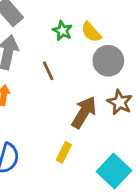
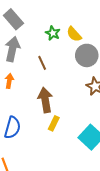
brown arrow: (84, 112) -> (45, 100), moved, turned -40

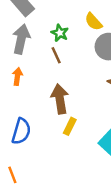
green star: (53, 33) -> (60, 33), moved

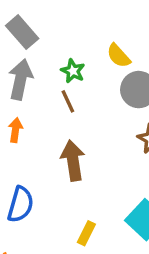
yellow rectangle: (70, 126) -> (86, 233), moved

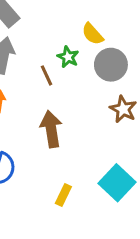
green star: (73, 71) -> (68, 57), moved

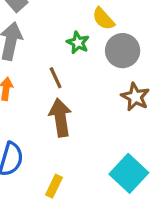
brown line: (47, 75) -> (56, 78), moved
yellow rectangle: (63, 195) -> (54, 186), moved

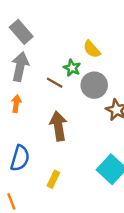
gray circle: (123, 51) -> (94, 85), moved
brown line: (56, 78) -> (55, 83), moved, turned -35

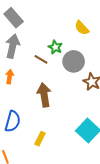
yellow semicircle: (92, 49) -> (82, 28), moved

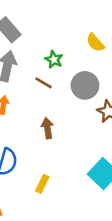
green star: (55, 47) -> (54, 60), moved
brown arrow: (44, 95) -> (47, 128), size x0.7

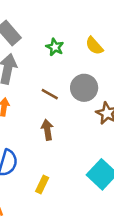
green star: (54, 60) -> (55, 47), moved
brown line: (44, 83) -> (50, 94), moved

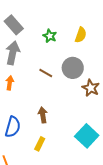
yellow semicircle: (94, 46) -> (81, 35), turned -119
brown arrow: (47, 130) -> (43, 115), moved

